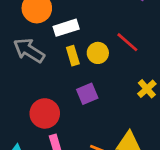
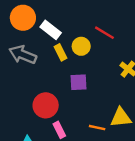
white rectangle: (66, 28) -> (51, 30), turned 66
purple square: (87, 94) -> (78, 82), turned 30

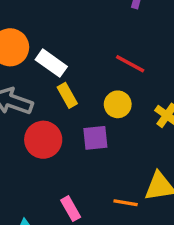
yellow circle: (81, 46) -> (118, 104), moved
red circle: (46, 105) -> (43, 140), moved

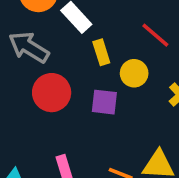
yellow rectangle: (67, 95) -> (101, 52), moved

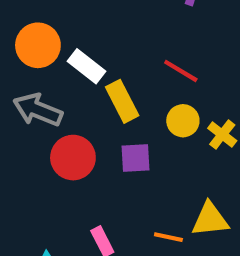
yellow rectangle: (101, 52) -> (122, 101), size x1.4
yellow circle: (134, 73) -> (183, 121), moved

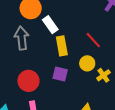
gray arrow: (38, 110) -> (22, 38), turned 45
red circle: (73, 158) -> (28, 81), moved

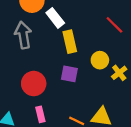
red line: (93, 40) -> (114, 25), moved

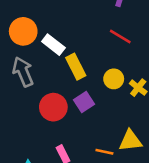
purple square: (69, 74) -> (84, 102), turned -30
red circle: (34, 84) -> (53, 107), moved

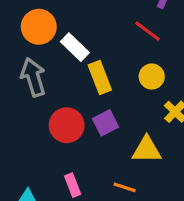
red line: (120, 36) -> (148, 31), moved
yellow circle: (114, 79) -> (152, 77), moved
yellow triangle: (130, 141) -> (147, 150), moved

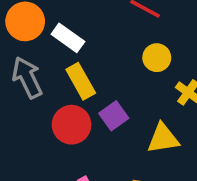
yellow rectangle: (100, 78) -> (81, 81), moved

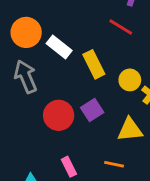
yellow circle: (157, 58) -> (130, 80), moved
yellow rectangle: (81, 81) -> (94, 64), moved

